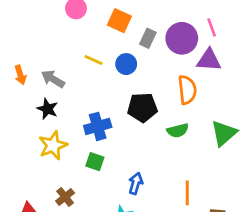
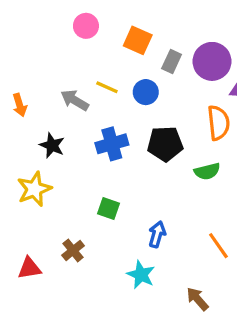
gray arrow: (53, 79) -> (75, 100), moved
blue cross: (98, 126) -> (112, 144), moved
yellow star: (53, 145) -> (34, 189), moved
orange line: (187, 193) -> (218, 246), turned -35

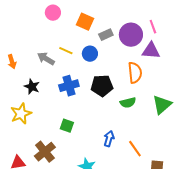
gray rectangle: (172, 61) -> (106, 35), turned 40
blue arrow: (157, 234) -> (109, 139), moved
brown cross: (73, 250) -> (45, 152), size x1.5

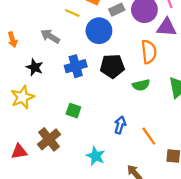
yellow line: (66, 51) -> (72, 13), moved
blue circle: (90, 54) -> (99, 31), size x1.5

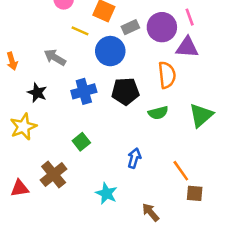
green square: (73, 111) -> (81, 142), turned 32
orange line: (149, 136) -> (181, 171), moved

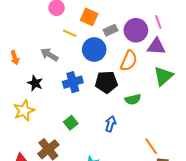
orange semicircle: (167, 75) -> (129, 61), moved, turned 30
green triangle: (201, 115) -> (163, 76), moved
blue arrow: (134, 158) -> (110, 124), moved

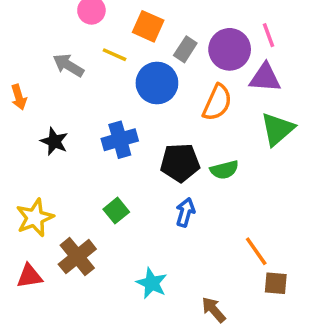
gray rectangle: (110, 30) -> (185, 49), turned -32
gray arrow: (49, 55) -> (68, 65), moved
black pentagon: (106, 82) -> (180, 163), moved
yellow star: (24, 111) -> (35, 218), moved

